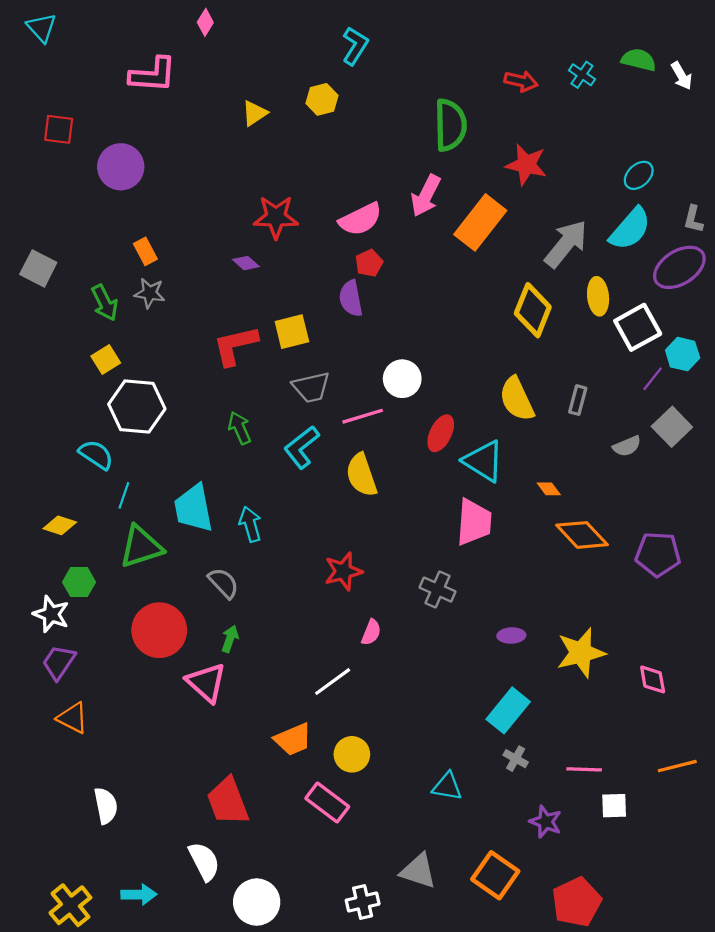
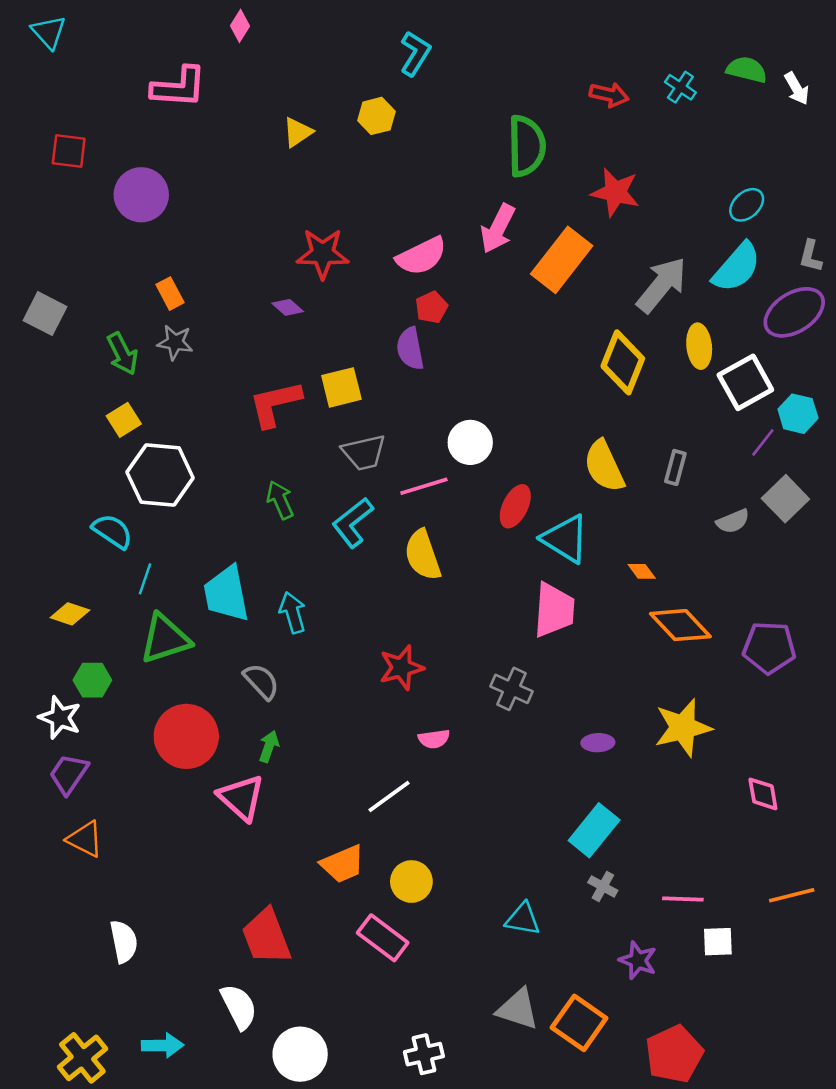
pink semicircle: (371, 632) -> (434, 739), turned 60
yellow star: (581, 653) -> (683, 728), moved
gray triangle: (418, 871) -> (518, 1009), moved

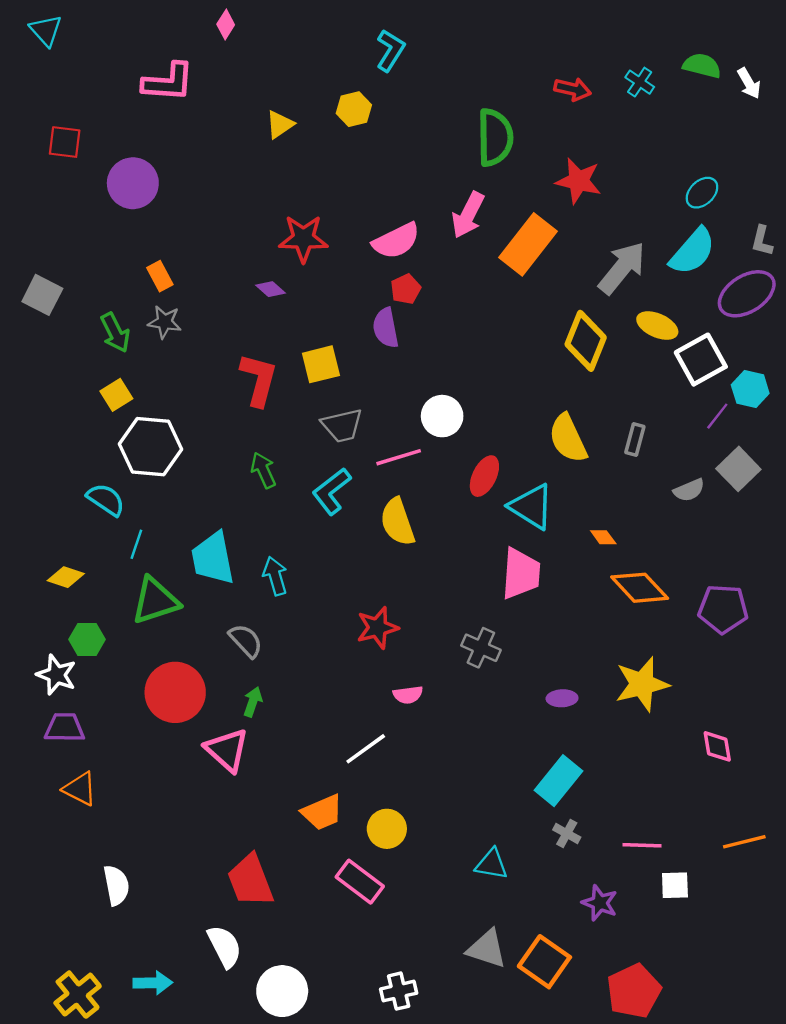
yellow ellipse: (699, 346) -> (657, 326), turned -60
red L-shape: (275, 404) -> (259, 380), turned 118
purple trapezoid: (69, 774) -> (65, 728), turned 57

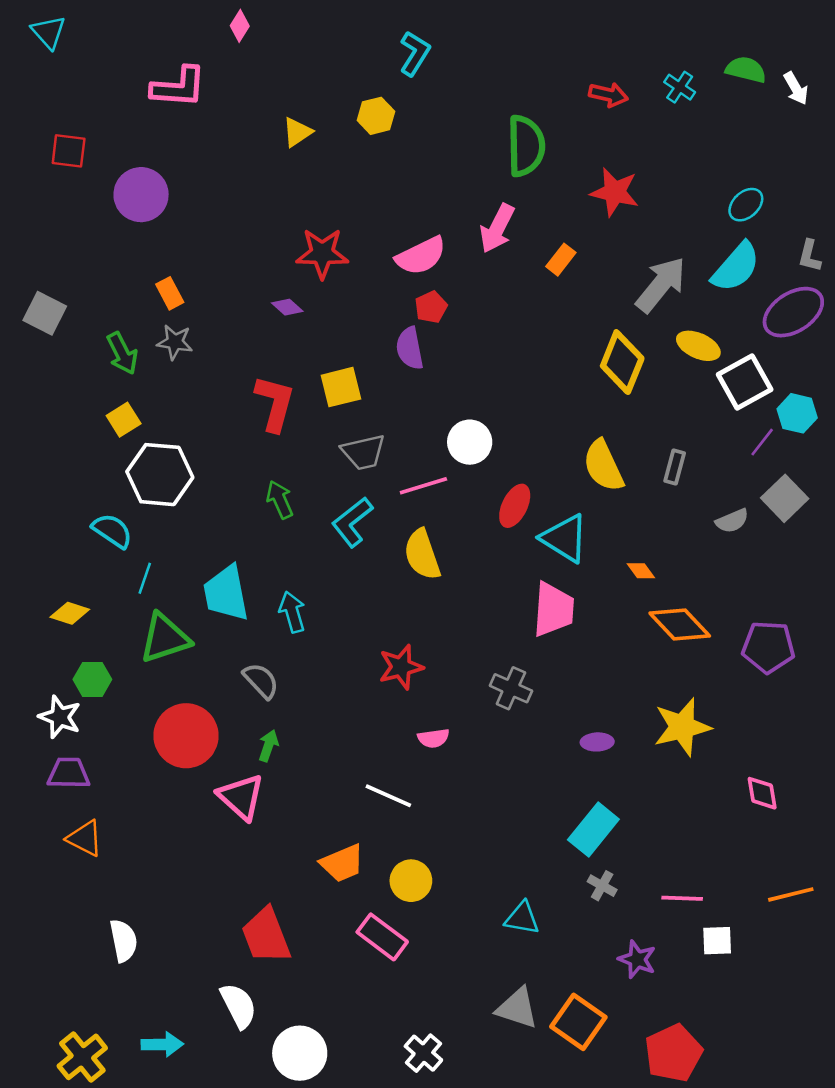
orange rectangle: (528, 244) -> (561, 260), size x0.5
white line: (366, 749) -> (388, 796), turned 60
white cross: (399, 991) -> (423, 1053), turned -36

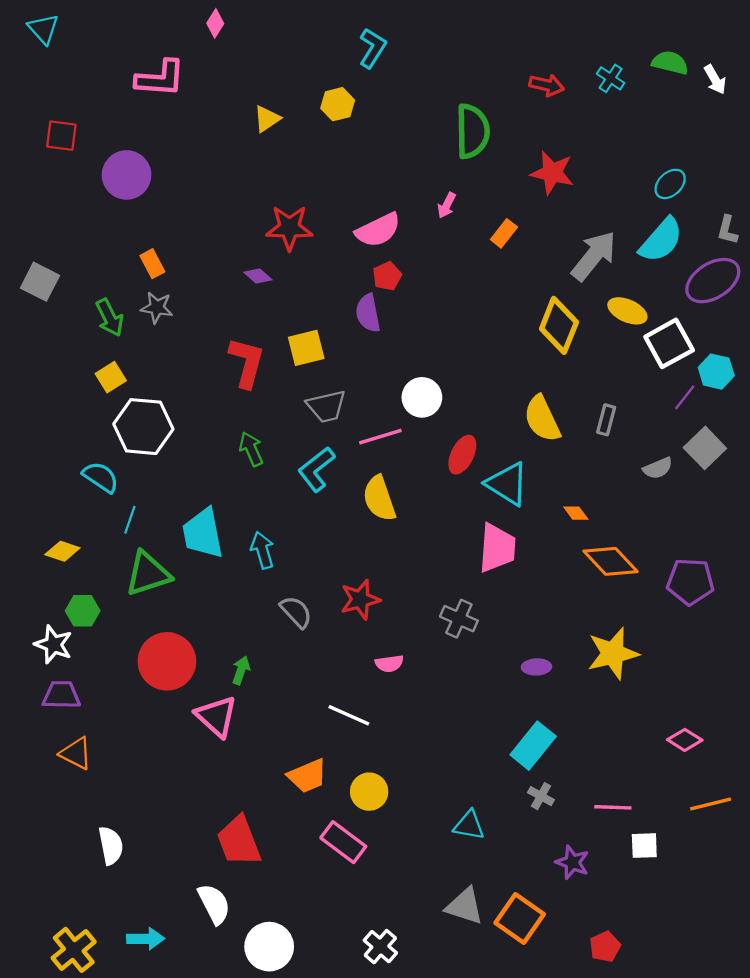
pink arrow: (497, 228) -> (447, 205), size x0.6
gray semicircle: (261, 681) -> (296, 612), moved
pink diamond: (762, 793) -> (685, 740), moved, turned -48
red pentagon: (673, 1053) -> (605, 947), size x0.6

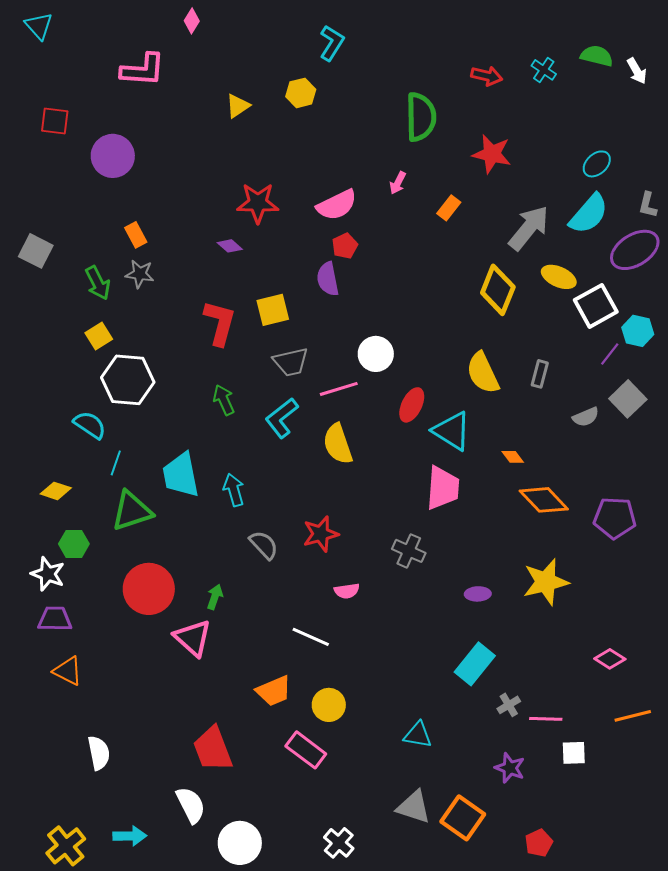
gray cross: (541, 796) -> (509, 705), moved, turned 30

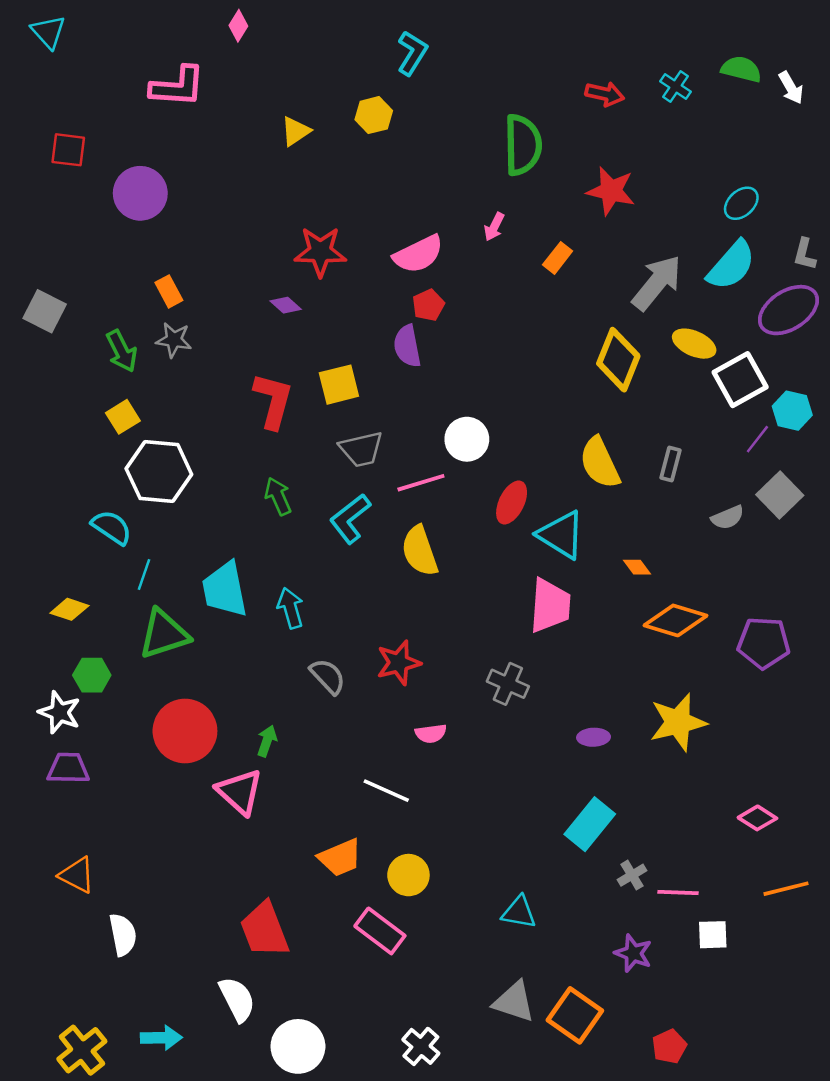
orange diamond: (544, 500) -> (675, 620), turned -30
orange triangle: (68, 671) -> (77, 875), moved

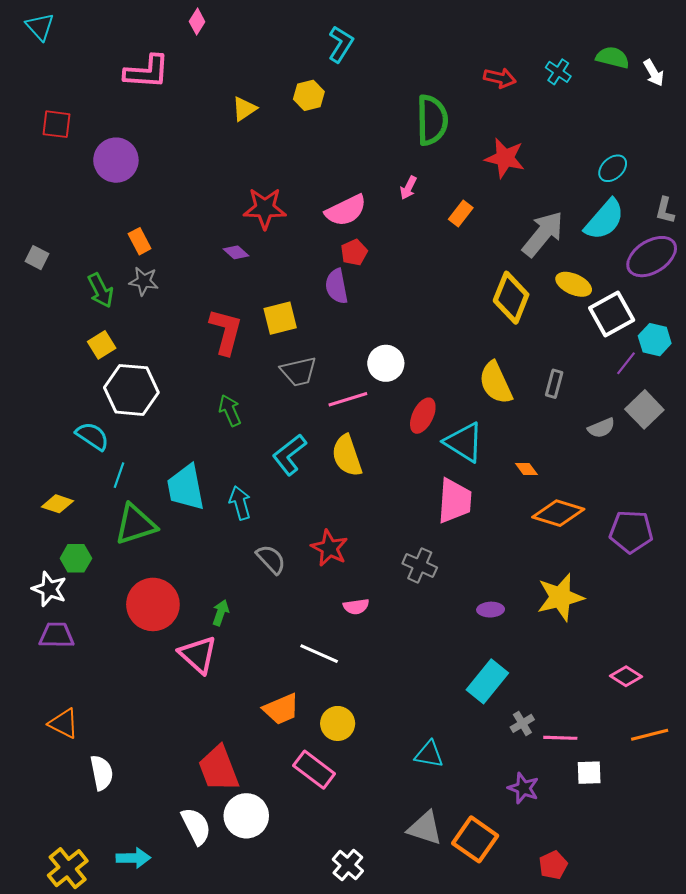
gray square: (45, 311) -> (37, 258), size x0.7
cyan L-shape: (350, 519) -> (289, 455), moved
red star: (399, 663) -> (329, 548), turned -30
white circle: (298, 1046) -> (246, 816), moved

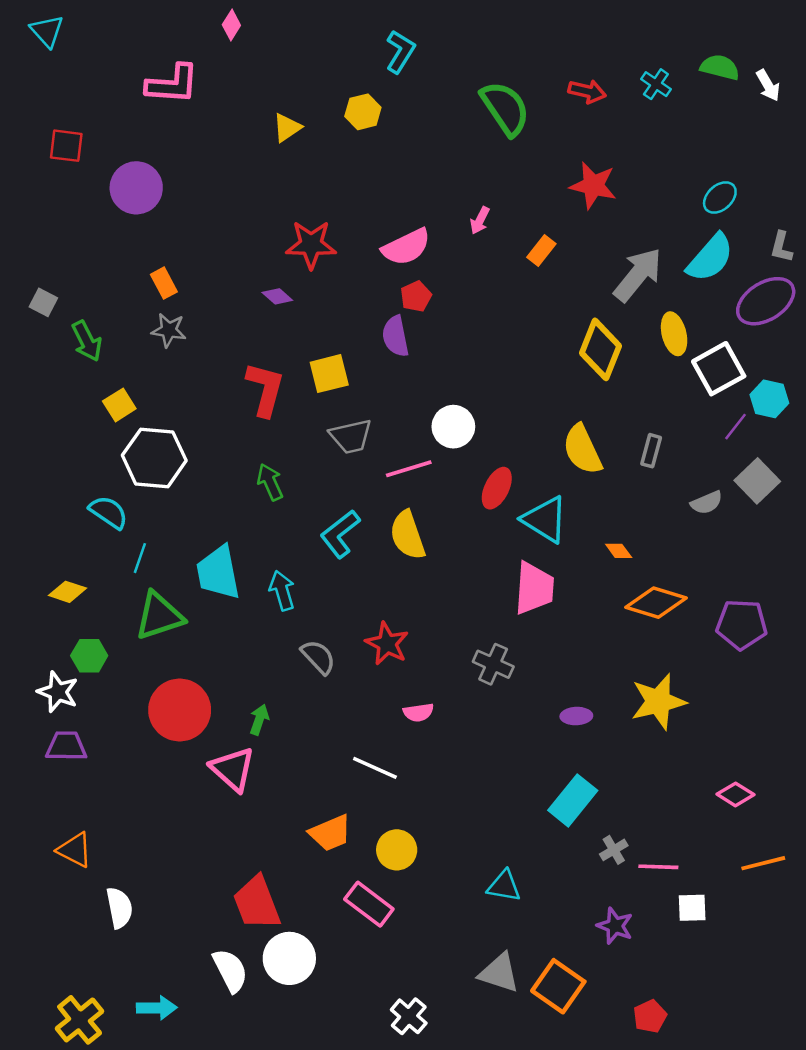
green semicircle: (432, 120) -> (505, 108), moved, turned -33
yellow ellipse: (574, 284) -> (674, 334), turned 52
green arrow: (101, 290) -> (87, 341), moved

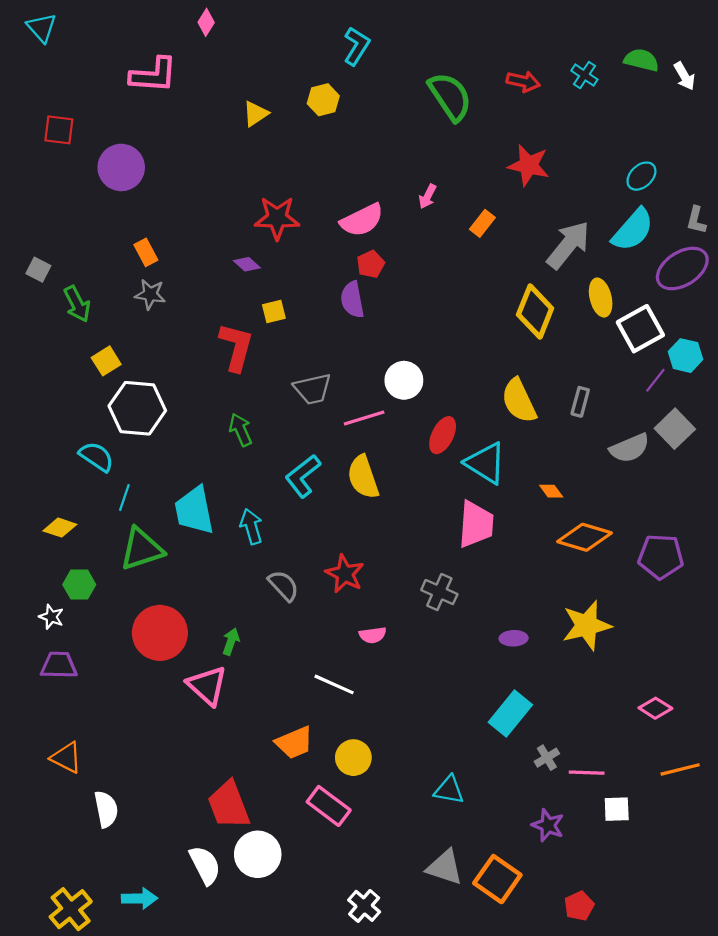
yellow square: (329, 374) -> (274, 312), moved, size x0.7
gray semicircle: (707, 503) -> (630, 448), size x1.4
white star: (58, 692) -> (51, 617), size x0.7

